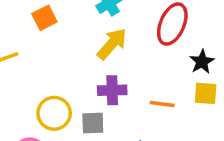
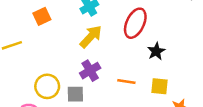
purple cross: (112, 90) -> (90, 71), turned -30
yellow square: (206, 93) -> (160, 86), moved

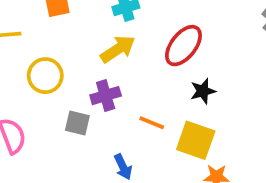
yellow circle: (47, 86) -> (45, 76), moved
yellow square: (160, 86) -> (196, 140), size x1.5

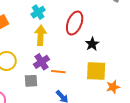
yellow arrow: (118, 49) -> (41, 35), turned -36
orange line: (152, 123) -> (58, 72), moved

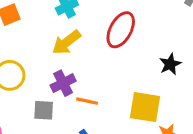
yellow arrow: (41, 35) -> (66, 42), turned -138
black star: (92, 44) -> (170, 64), moved

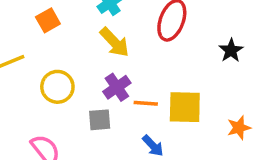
yellow arrow: (66, 42) -> (114, 42), turned -88
yellow square: (145, 107) -> (185, 107), moved

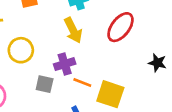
black star: (231, 50) -> (157, 63), turned 30

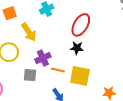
yellow arrow: (73, 30) -> (29, 32), moved
black star: (157, 63) -> (77, 48), moved

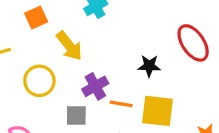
red ellipse: (81, 25) -> (193, 43), moved, turned -60

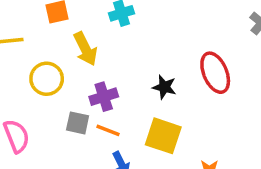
orange line: (121, 104) -> (108, 130), moved

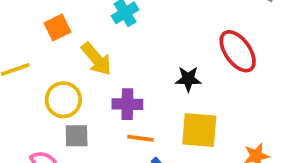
purple cross: (104, 97) -> (127, 104), turned 32
gray square: (78, 123) -> (77, 136), moved

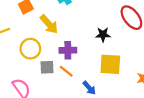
gray square: (77, 136) -> (47, 67), moved
orange line: (140, 138) -> (66, 71), moved, turned 32

